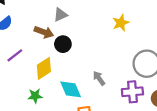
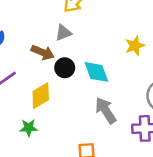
gray arrow: (99, 78) -> (106, 110), size x1.5
cyan diamond: (71, 89) -> (96, 72), moved

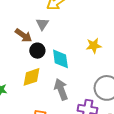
gray triangle: (63, 33) -> (42, 24), turned -48
yellow diamond: (41, 96) -> (32, 77), moved

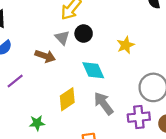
black circle: (37, 51) -> (84, 34), moved

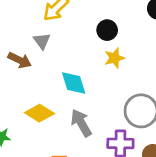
black circle: (84, 34) -> (107, 30), moved
yellow diamond: (67, 99) -> (39, 113), turned 60

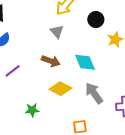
black circle: (107, 30) -> (96, 19), moved
brown arrow: (20, 60) -> (51, 61), moved

